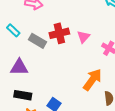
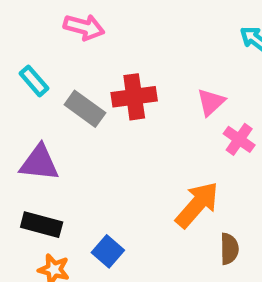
pink triangle: (83, 37) -> (211, 102), moved

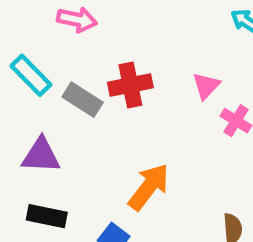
cyan rectangle: (34, 81) -> (31, 75), size x1.4
orange arrow: (197, 205) -> (149, 187), moved

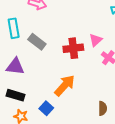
cyan rectangle: (31, 75) -> (14, 28), turned 30
red cross: (130, 85) -> (73, 48), moved

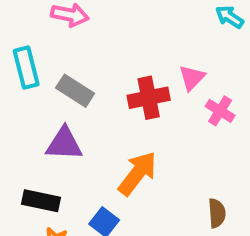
purple triangle: (15, 66) -> (64, 144), moved

